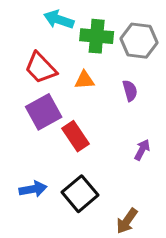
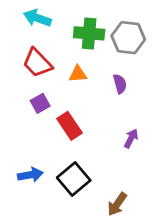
cyan arrow: (59, 19) -> (37, 18), moved
purple square: (44, 112) -> (40, 103), size x0.6

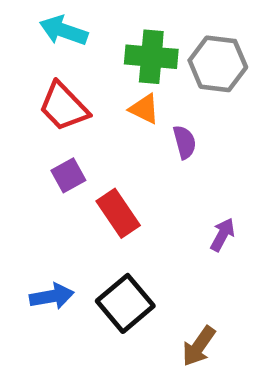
orange triangle: (78, 74) -> (144, 109), moved, turned 30
purple semicircle: (120, 84) -> (185, 142), moved

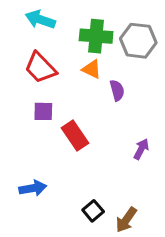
purple square: (68, 175) -> (43, 111), turned 30
black square: (125, 303) -> (93, 211), moved, size x0.6

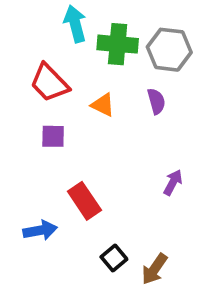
cyan arrow: (40, 20) -> (75, 24), moved, turned 56
orange triangle: (92, 69) -> (103, 105), moved
purple semicircle: (117, 90) -> (156, 101), moved
red rectangle: (75, 135) -> (84, 201), moved

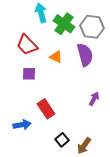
green cross: (118, 44) -> (64, 24), turned 30
purple semicircle: (156, 101) -> (85, 55), size x1.6

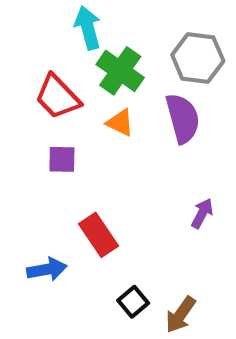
green cross: (64, 24) -> (120, 71), moved

